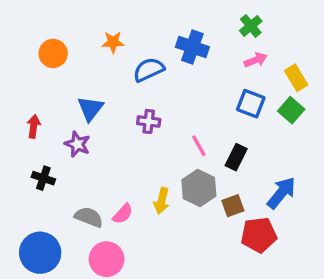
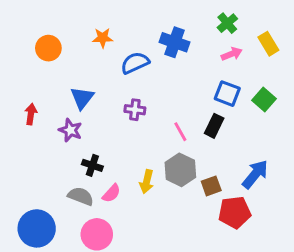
yellow rectangle: (296, 78) -> (268, 44), moved
black rectangle: (236, 157) -> (214, 126), moved
black cross: (43, 178) -> (92, 165), moved

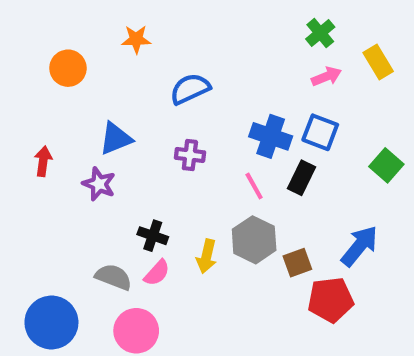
orange star: (103, 38) -> (136, 39), moved
blue cross: (175, 42) -> (271, 136), moved
blue triangle: (82, 98) -> (116, 138), turned 30
green square: (264, 99) -> (386, 165), moved
black cross: (92, 165) -> (153, 236), moved

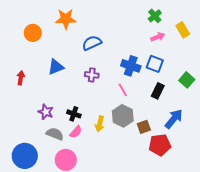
orange star: (136, 39) -> (66, 19), size x1.5
black rectangle: (302, 178) -> (158, 91), moved
purple star: (99, 184) -> (46, 112), moved

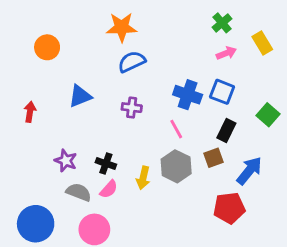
orange star: (66, 19) -> (122, 27), moved
brown square: (144, 127) -> (213, 158), moved

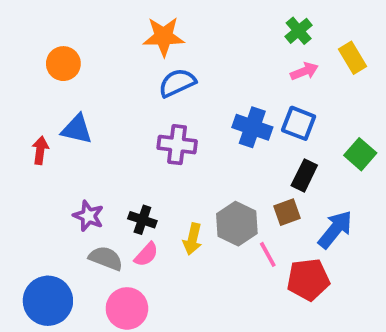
blue triangle: (80, 96) -> (77, 129), moved, turned 35
purple cross: (132, 108) -> (177, 145), size x1.4
pink line: (176, 129) -> (268, 254), moved

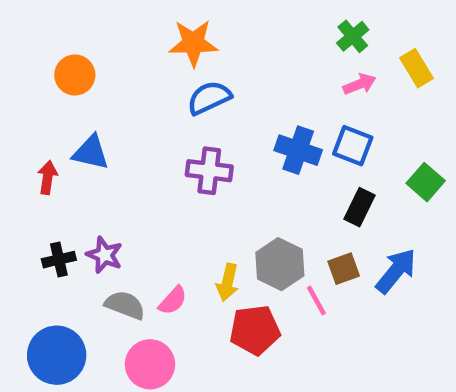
brown square: (287, 212) -> (344, 269), moved
black cross: (142, 220) -> (59, 260), moved, turned -32
red pentagon: (308, 280) -> (255, 330), moved

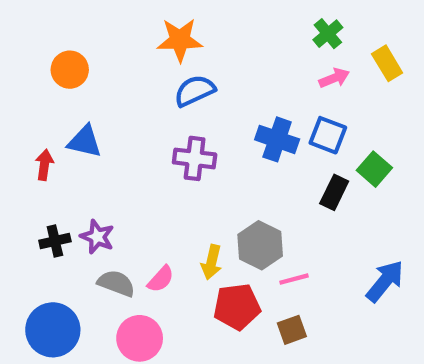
green square: (426, 182) -> (374, 169), moved
brown square: (344, 269) -> (292, 330), moved
blue arrow: (396, 271) -> (385, 281), moved
pink line: (316, 301) -> (294, 279), turned -76

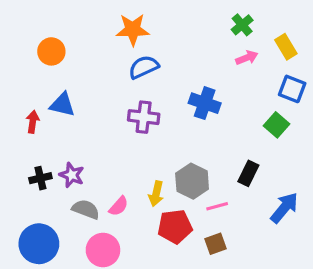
blue square: (328, 135) -> (292, 89), moved
black rectangle: (334, 192) -> (248, 173), moved

